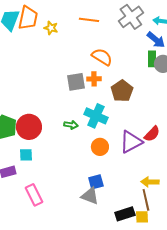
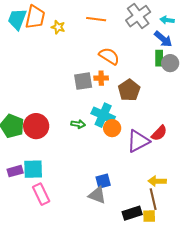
orange circle: (100, 147) -> (112, 128), moved
cyan square: (26, 155) -> (33, 169), moved, size x1.5

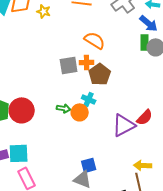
brown pentagon: (129, 90) -> (100, 74), moved
cyan cross: (103, 115) -> (89, 99), size x0.6
orange circle: (112, 128) -> (80, 112), moved

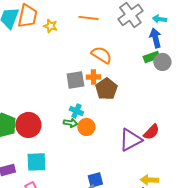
blue arrow: (149, 23) -> (155, 38), turned -144
green rectangle: (145, 42) -> (151, 57), turned 70
cyan cross: (89, 99) -> (76, 111), moved
cyan square: (19, 153) -> (36, 162), moved

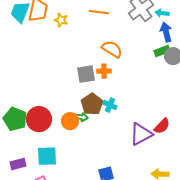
cyan arrow: (159, 19) -> (162, 13), moved
brown pentagon: (106, 89) -> (92, 104), moved
cyan cross: (76, 111) -> (110, 105), moved
orange circle: (86, 127) -> (70, 121), moved

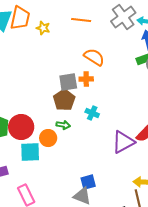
brown pentagon: (92, 104) -> (64, 100), moved
orange circle: (70, 121) -> (48, 138), moved
cyan square: (47, 156) -> (30, 152), moved

